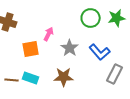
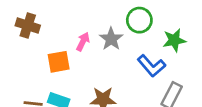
green star: (117, 18) -> (174, 40), moved
gray star: (70, 48) -> (111, 39), moved

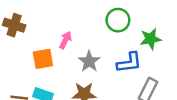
gray star: (111, 39) -> (89, 61), moved
blue L-shape: (151, 66) -> (129, 63), turned -56

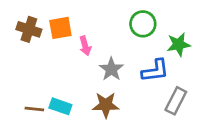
pink arrow: (65, 40) -> (85, 46), turned 138
orange square: (43, 59) -> (60, 28), moved

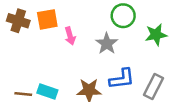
gray star: (111, 69) -> (107, 44), moved
blue L-shape: (155, 71) -> (122, 79), moved

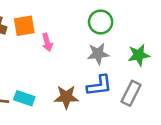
green star: (156, 35) -> (139, 55), moved
gray star: (107, 44) -> (98, 54), moved, turned 30

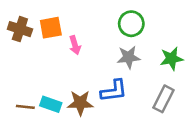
blue L-shape: (99, 86) -> (114, 91), moved
brown star: (66, 97) -> (80, 103), moved

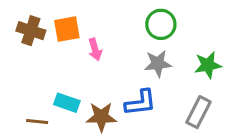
cyan rectangle: (51, 104) -> (67, 103), moved

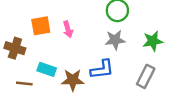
orange square: (67, 29) -> (41, 26), moved
brown cross: (31, 31) -> (15, 48), moved

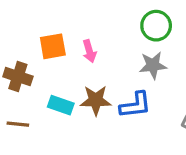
brown star: (73, 80) -> (96, 100), moved
brown line: (24, 84) -> (18, 124), moved

